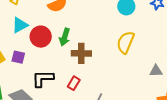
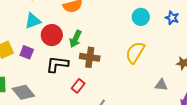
black L-shape: (43, 79) -> (57, 64), moved

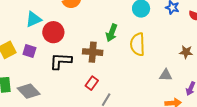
green arrow: (75, 39) -> (112, 33), moved
yellow semicircle: (135, 52) -> (138, 44), turned -30
red rectangle: (78, 86) -> (92, 83), moved

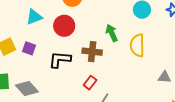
red circle: (53, 32) -> (64, 26), moved
green arrow: (112, 33) -> (112, 33), turned 132

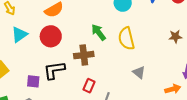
purple square: (29, 48) -> (33, 81), moved
gray triangle: (164, 77) -> (139, 72), moved, turned 48

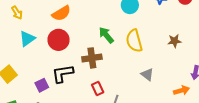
brown star: (175, 36) -> (174, 41), moved
purple square: (33, 81) -> (42, 85), turned -32
red rectangle: (89, 86) -> (98, 89), turned -48

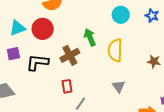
cyan triangle: (27, 39) -> (17, 28), moved
brown cross: (92, 58) -> (70, 55), turned -36
purple square: (42, 85) -> (13, 54), moved

